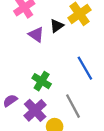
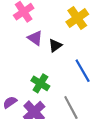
black triangle: (57, 26) -> (55, 45), moved

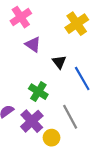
black triangle: (55, 45) -> (59, 62), moved, turned -32

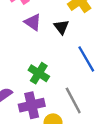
black triangle: (59, 62) -> (61, 27), moved
purple cross: (32, 121) -> (32, 105), turned 30

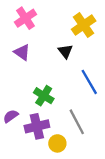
purple triangle: (33, 22) -> (22, 52), moved

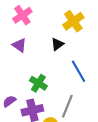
black triangle: (65, 51) -> (57, 44), turned 32
gray line: (77, 122) -> (67, 106), turned 50

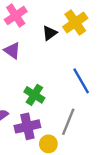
black triangle: (57, 44) -> (50, 33), moved

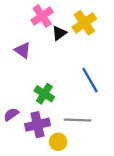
pink cross: (16, 16) -> (42, 16), moved
gray line: (68, 122) -> (78, 120), turned 70

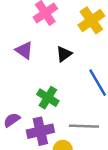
black triangle: (59, 33) -> (64, 54), moved

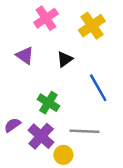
purple cross: (40, 131) -> (41, 136), turned -35

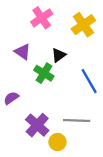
green cross: (48, 103) -> (44, 73), moved
purple semicircle: (12, 125) -> (11, 98), moved

